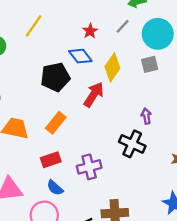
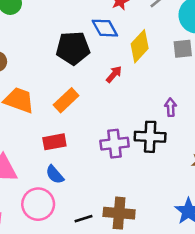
red arrow: (94, 95) -> (114, 74), size x0.6
black cross: (132, 144) -> (150, 137), turned -30
purple cross: (89, 167) -> (115, 144), moved

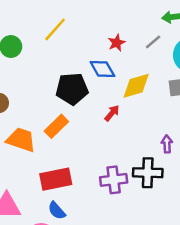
yellow diamond: (140, 46) -> (136, 86), turned 32
orange rectangle: (66, 100) -> (56, 126), moved
red rectangle: (54, 142) -> (56, 179), size x1.4

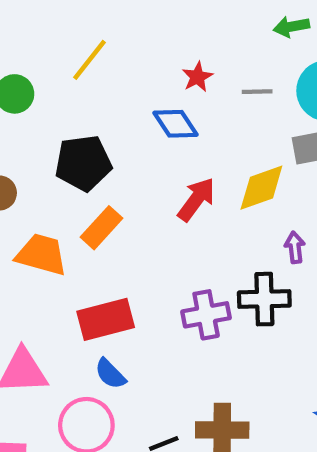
gray line: (153, 42) -> (257, 92), moved, turned 42
yellow diamond: (136, 86) -> (261, 188), moved
black pentagon: (72, 89) -> (83, 163), moved
red arrow: (112, 113) -> (196, 199), size x1.5

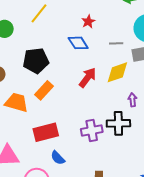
gray line: (257, 92) -> (116, 43), moved
blue semicircle: (110, 374) -> (58, 158), moved

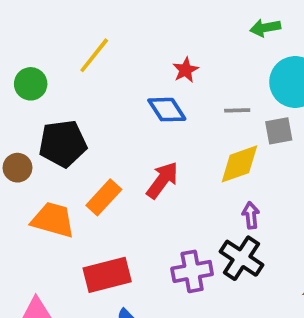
black pentagon: (36, 61) -> (63, 144), moved
red arrow: (88, 78) -> (162, 180), moved
purple arrow: (132, 100) -> (251, 215), moved
black cross: (118, 123) -> (242, 258), turned 35

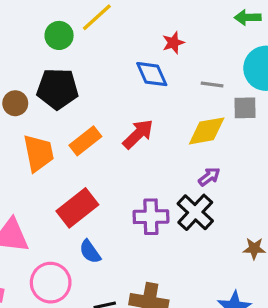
green circle: (31, 84) -> (59, 35), moved
purple arrow: (251, 215) -> (209, 177), turned 50
orange trapezoid: (53, 220) -> (39, 153), turned 54
red rectangle: (107, 275) -> (77, 208), turned -33

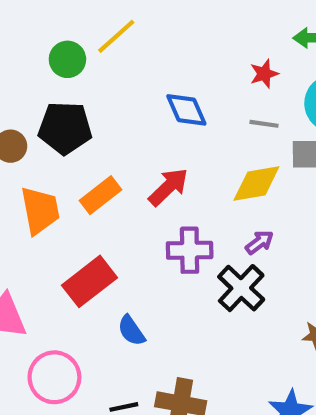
red star: (173, 43) -> (264, 74), moved
purple cross: (151, 217) -> (190, 250), moved
blue semicircle: (90, 252) -> (131, 331), moved

